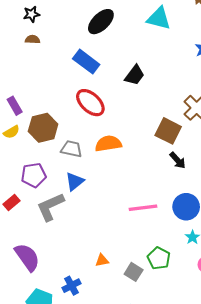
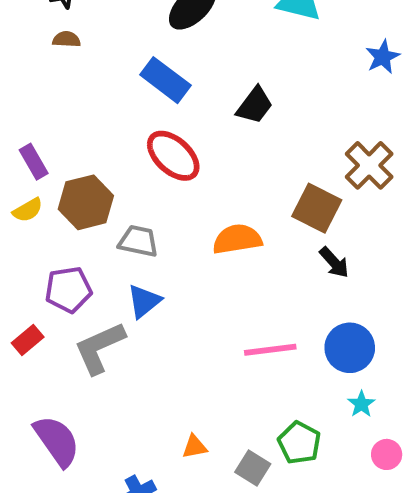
orange semicircle: (108, 144) -> (237, 239), moved

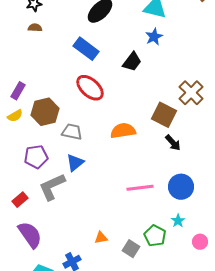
blue star: (383, 57) -> (154, 37), moved
purple rectangle: (34, 162) -> (18, 91), turned 60
red rectangle: (28, 340) -> (20, 200), moved
cyan star: (361, 404) -> (178, 221), moved

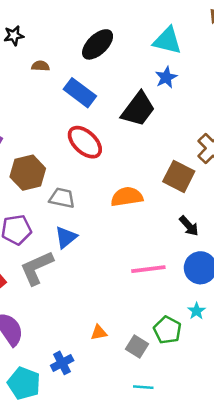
brown semicircle: (35, 28) -> (40, 66), moved
black trapezoid: (132, 62) -> (138, 109), size x1.4
black arrow: (173, 143) -> (189, 226), moved

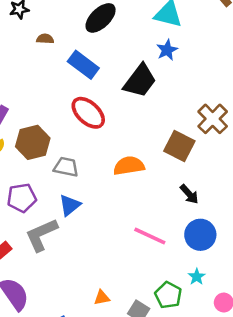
pink line: (148, 269) -> (150, 236), turned 32

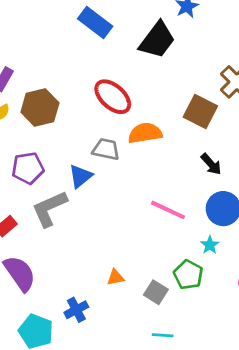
red ellipse: (88, 113) -> (113, 97), moved
gray trapezoid: (66, 167) -> (106, 149), moved
cyan star: (197, 277) -> (210, 245), moved

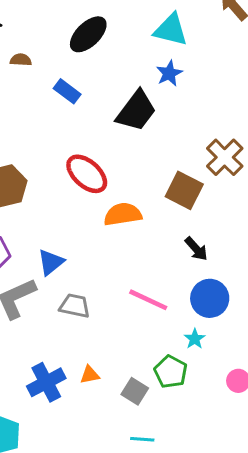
blue rectangle: (95, 23) -> (67, 91), size x0.7
gray trapezoid: (106, 149) -> (75, 306), moved
blue cross: (76, 310) -> (46, 382), moved, size x1.4

